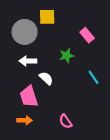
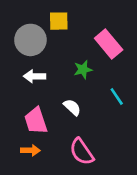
pink rectangle: (87, 35) -> (109, 44), size x1.5
white semicircle: (46, 78) -> (72, 107), moved
pink semicircle: (66, 121) -> (82, 152), size x1.5

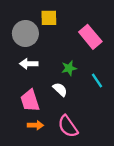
green star: (83, 70) -> (69, 68), moved
orange arrow: (30, 150) -> (35, 125), moved

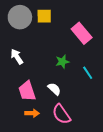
gray circle: (25, 33) -> (20, 17), moved
white arrow: (29, 64) -> (17, 57), moved, turned 56
white semicircle: (60, 89) -> (54, 89), moved

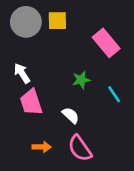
pink trapezoid: (27, 91) -> (31, 102), moved

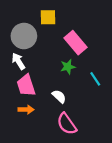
gray circle: (26, 22) -> (24, 36), moved
pink rectangle: (106, 43) -> (75, 43), moved
orange arrow: (42, 147) -> (26, 110), moved

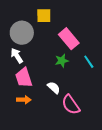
cyan line: (95, 79) -> (89, 62), moved
pink semicircle: (67, 124) -> (71, 105), moved

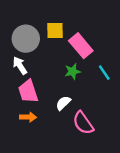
yellow square: (44, 16) -> (55, 30), moved
white semicircle: (54, 88) -> (63, 103), turned -88

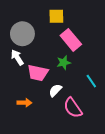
yellow square: (55, 30) -> (56, 16), moved
cyan line: (104, 73) -> (91, 81), moved
pink trapezoid: (28, 91) -> (38, 73), moved, turned -60

